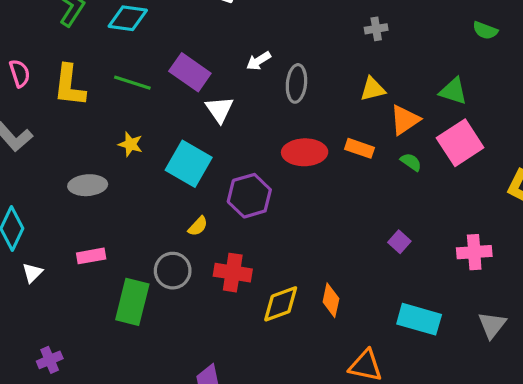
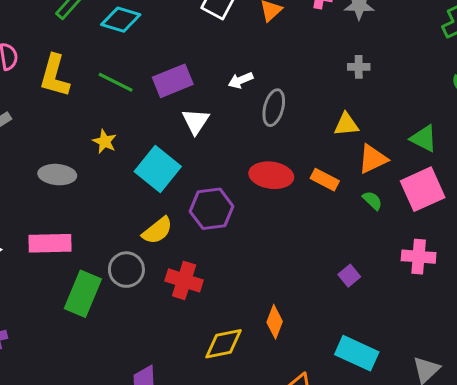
purple rectangle: (190, 72) -> (173, 81), turned -66
yellow semicircle: (198, 226) -> (157, 231), size x1.5
pink cross: (474, 252) -> (419, 257), moved
pink rectangle: (91, 256) -> (50, 243), size x1.5
yellow diamond: (281, 304) -> (224, 344), moved

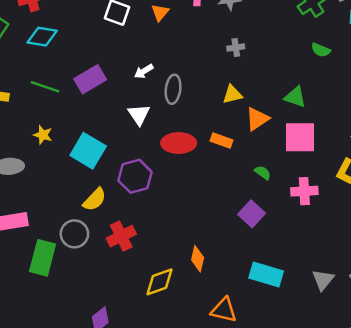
white triangle: (196, 121) -> (139, 115), moved
pink square: (423, 189) -> (300, 137), turned 32
green semicircle: (372, 200) -> (263, 173), moved
purple square: (349, 276) -> (252, 214), size x1.5
red cross: (184, 280) -> (121, 236), turned -36

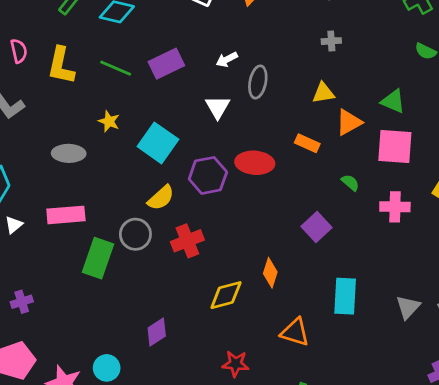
red ellipse: (179, 143) -> (255, 163), moved
purple square: (252, 214) -> (316, 227), moved
cyan rectangle: (266, 274) -> (345, 296), turned 72

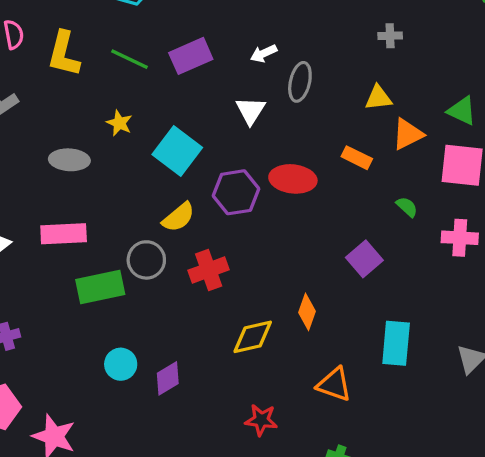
green rectangle: (98, 258) -> (100, 287), turned 57
cyan circle: (107, 368) -> (121, 364), moved

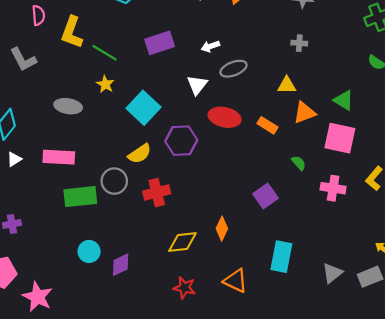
green line: (129, 59) -> (105, 53), moved
gray ellipse: (300, 82) -> (234, 69), turned 50
red ellipse: (293, 179) -> (225, 117), moved
red star: (261, 420) -> (184, 288), moved

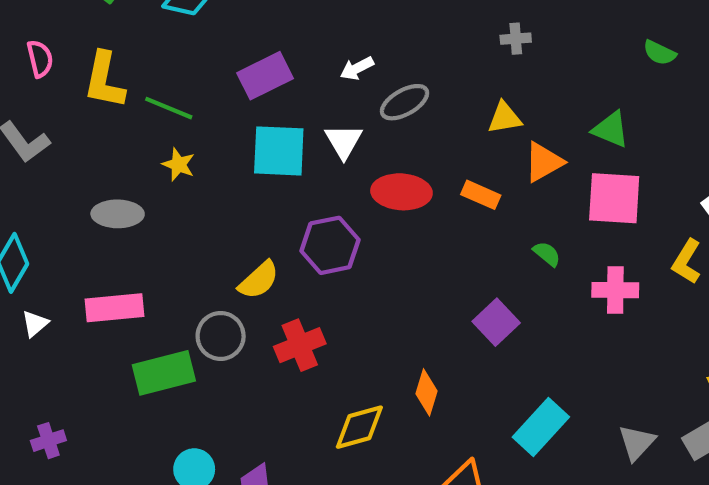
cyan square: (143, 108) -> (279, 151), moved, turned -32
cyan rectangle: (281, 257) -> (541, 427), turned 40

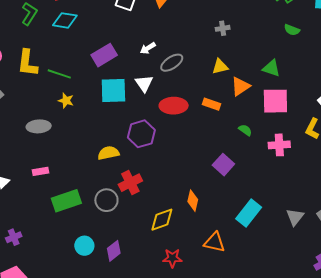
yellow semicircle: (259, 280) -> (108, 153), turned -145
pink rectangle: (114, 308) -> (40, 171), size x0.6
gray circle: (221, 336) -> (106, 200), moved

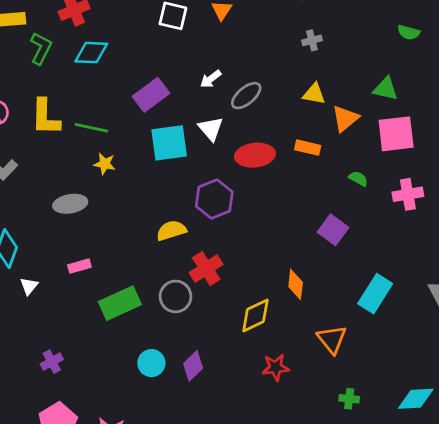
yellow triangle: (220, 67) -> (314, 94), turned 30
orange triangle: (214, 242) -> (332, 339), turned 45

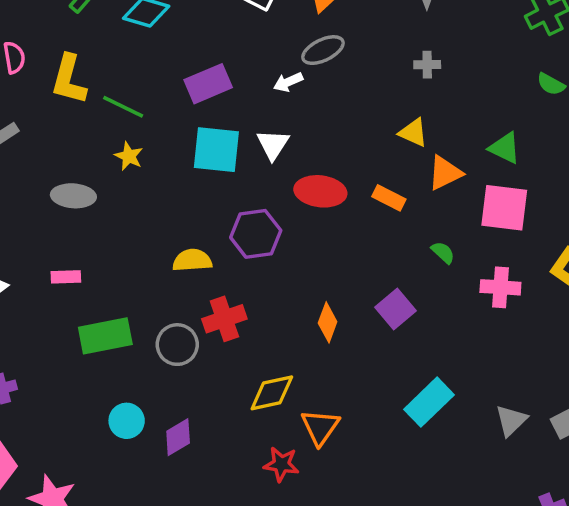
gray ellipse: (246, 96) -> (323, 50), moved
orange diamond: (296, 284) -> (328, 322), moved
orange triangle: (332, 339) -> (320, 427), moved

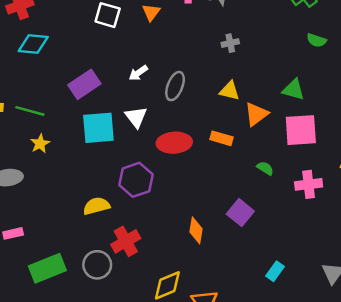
gray ellipse: (323, 50) -> (175, 86), moved, turned -32
yellow star: (129, 156) -> (40, 144), turned 30
cyan rectangle: (429, 402) -> (275, 271), size x0.6

